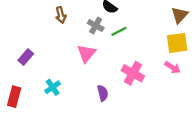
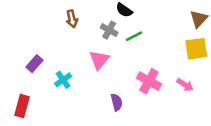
pink arrow: (173, 67) -> (185, 85), moved
cyan cross: (53, 87) -> (63, 80), moved

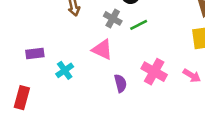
pink triangle: (99, 60) -> (102, 50), turned -45
purple rectangle: (34, 64) -> (35, 53), turned 42
purple semicircle: (117, 102) -> (120, 83), moved

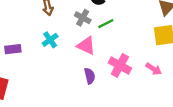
pink triangle: (102, 50) -> (86, 46), moved
cyan cross: (65, 70) -> (50, 40), moved

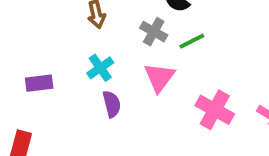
pink triangle: (86, 46) -> (159, 77), turned 42
purple semicircle: (90, 76) -> (112, 104), moved

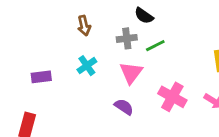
gray cross: (154, 32) -> (127, 38), turned -36
purple semicircle: (112, 104) -> (124, 107), moved, turned -42

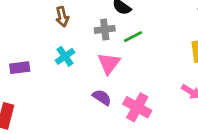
pink cross: (172, 97) -> (137, 107), moved

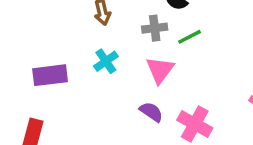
purple rectangle: (20, 68) -> (50, 75), size x1.4

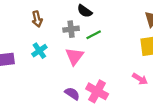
purple semicircle: (151, 112) -> (72, 94), moved

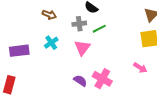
brown arrow: (37, 19) -> (49, 15), turned -56

